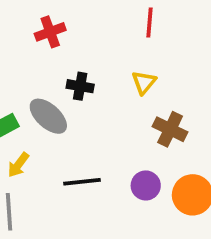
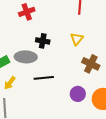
gray ellipse: (48, 116) -> (26, 57), turned -40
black line: (82, 182) -> (44, 78), moved

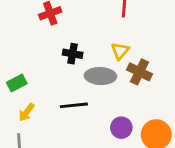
gray ellipse: (26, 57) -> (100, 76), moved
brown cross: (91, 64) -> (139, 72), moved

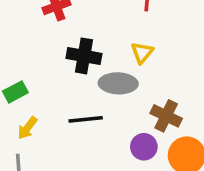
black cross: (73, 54) -> (84, 56), size x1.4
brown cross: (139, 72) -> (166, 116), moved

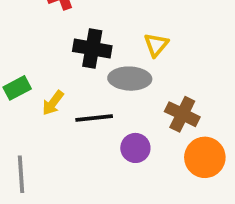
yellow arrow: (27, 128) -> (53, 103), moved
purple circle: (144, 147) -> (135, 148), moved

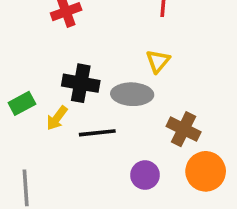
black cross: (92, 49) -> (81, 83), moved
purple circle: (135, 148) -> (145, 175), moved

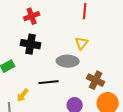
black cross: (81, 83) -> (31, 44), moved
yellow arrow: (57, 118) -> (23, 95), moved

